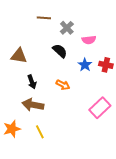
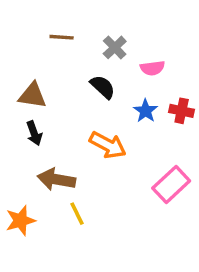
brown line: (44, 18) -> (62, 37), moved
black arrow: (32, 82) -> (34, 133), moved
orange arrow: (63, 85) -> (108, 145), size x1.5
yellow line: (40, 132) -> (77, 214), moved

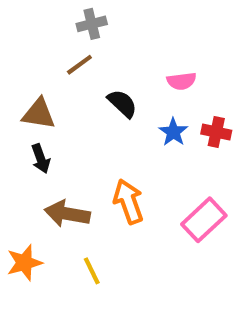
brown line: (62, 37) -> (79, 65), moved, turned -40
gray cross: (115, 47) -> (92, 24), moved, turned 30
orange arrow: (108, 145) -> (128, 201), moved, turned -138
yellow line: (77, 214) -> (92, 271), moved

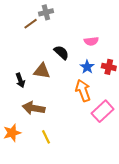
brown line: (79, 65) -> (31, 24), moved
brown triangle: (39, 114) -> (42, 71), moved
orange arrow: (128, 201) -> (83, 91), moved

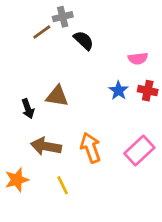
pink semicircle: (91, 41) -> (138, 59), moved
black semicircle: (61, 52) -> (84, 40), moved
orange arrow: (83, 91) -> (91, 148), moved

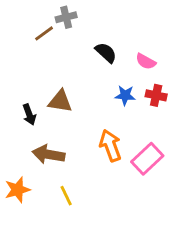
black semicircle: (84, 40) -> (106, 53), moved
pink semicircle: (138, 59) -> (146, 61), turned 36
blue star: (118, 91) -> (125, 95), turned -30
orange arrow: (91, 148) -> (110, 146), moved

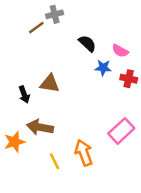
blue star: (125, 95) -> (103, 68), moved
orange arrow: (110, 146) -> (84, 153), moved
orange star: (17, 190) -> (14, 142), moved

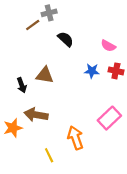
black semicircle: (87, 43) -> (66, 39), moved
blue star: (103, 68) -> (92, 71), moved
yellow line: (55, 161) -> (49, 155), moved

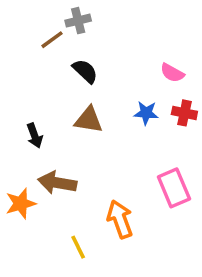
black semicircle: (66, 39) -> (85, 71), moved
brown triangle: (45, 75) -> (89, 120), moved
pink rectangle: (109, 118) -> (174, 188), turned -70

